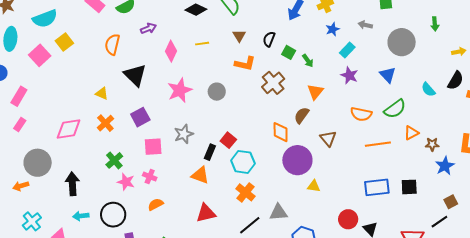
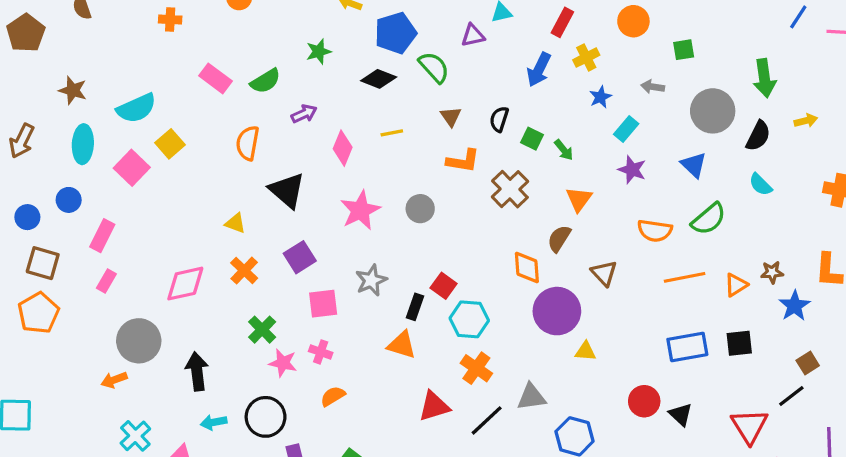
green arrow: (435, 24) -> (764, 78), size x1.6
black semicircle: (456, 81) -> (758, 136), moved
orange triangle: (411, 133) -> (736, 285), moved
red triangle: (206, 213) -> (434, 406), moved

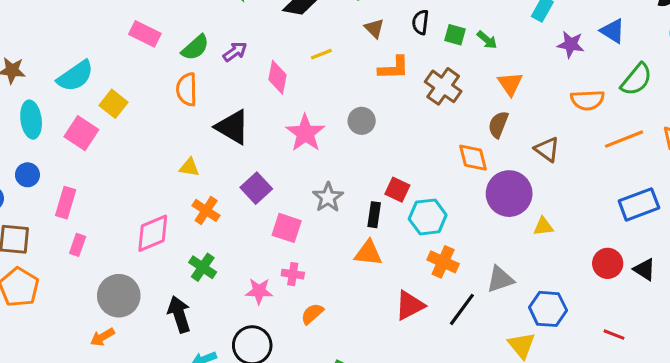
green semicircle: (265, 81) -> (195, 48), moved
purple star: (632, 170) -> (571, 44), moved
pink square: (323, 304) -> (287, 228), turned 36
green cross: (262, 330) -> (203, 267), moved

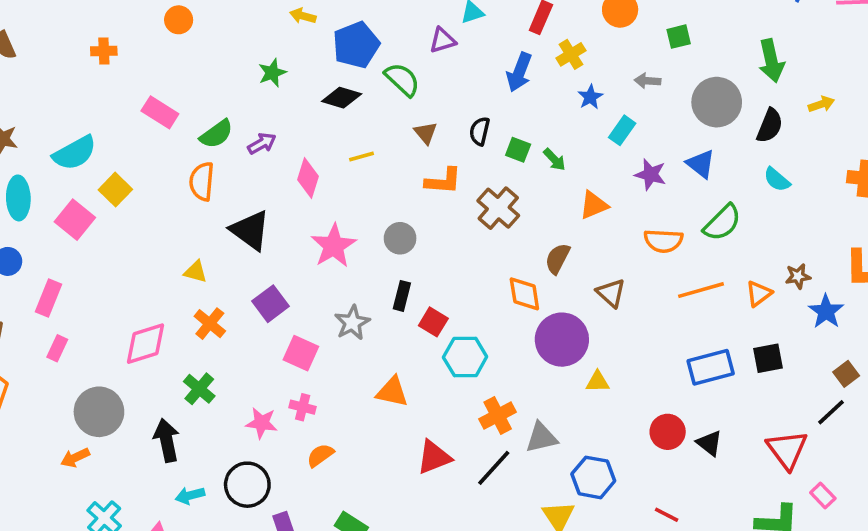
orange triangle: (510, 84) -> (594, 205), moved, turned 36
black rectangle: (374, 215) -> (402, 296), moved
orange cross: (443, 262) -> (498, 416), moved, turned 32

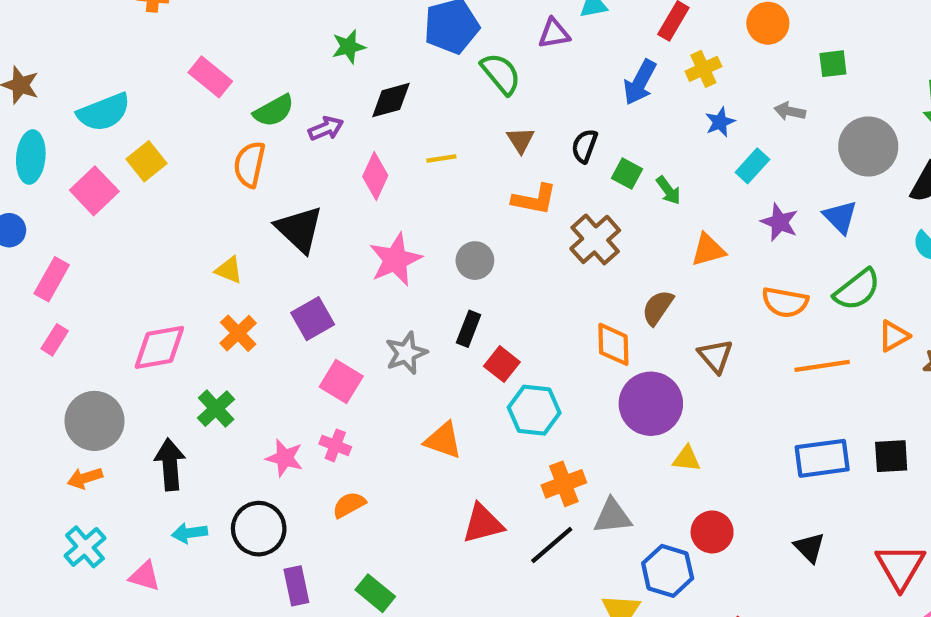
black diamond: (342, 98) -> (391, 100), moved, turned -39
orange triangle: (759, 294) -> (894, 336), moved
red circle: (668, 432) -> (712, 532), moved
orange arrow: (75, 458) -> (85, 478), moved

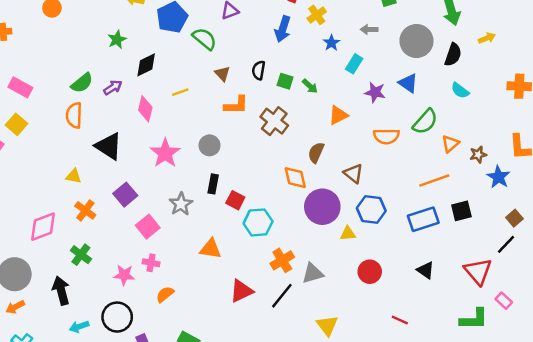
pink rectangle: (210, 77) -> (20, 87), moved
orange line: (822, 366) -> (434, 181), moved
pink square: (341, 381) -> (148, 227), turned 30
blue hexagon: (668, 571) -> (371, 209), moved

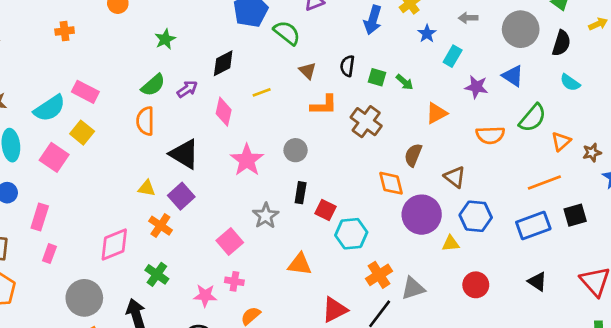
green star: (117, 40) -> (165, 39), moved
purple square: (125, 195) -> (181, 196), moved

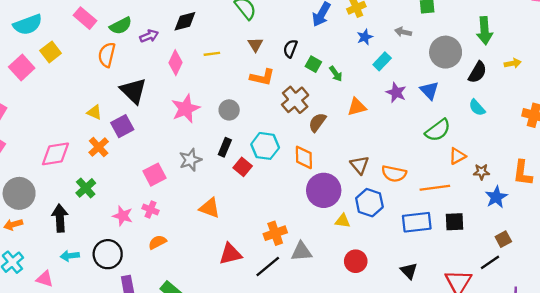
pink rectangle: (85, 92) -> (85, 18), moved
orange semicircle: (490, 135) -> (394, 174), moved
brown semicircle: (413, 155) -> (317, 122), moved
cyan hexagon: (351, 234) -> (265, 146), moved

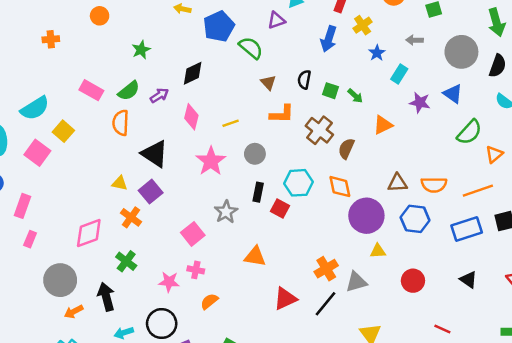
yellow line: (212, 54) -> (231, 123), moved
brown triangle: (360, 165) -> (398, 183), turned -42
yellow triangle: (343, 221) -> (378, 251), moved
orange arrow: (13, 225) -> (74, 312), moved

